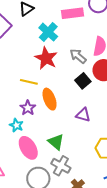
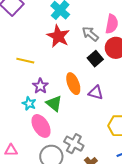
yellow line: (29, 82) -> (25, 61), moved
orange ellipse: (50, 99) -> (73, 84), moved
green triangle: (56, 142) -> (54, 103), moved

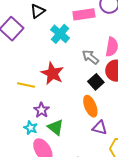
red star: (58, 36) -> (52, 73), moved
orange ellipse: (73, 84) -> (90, 106), moved
purple triangle: (96, 93) -> (100, 128), moved

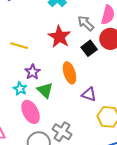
red star: (52, 73) -> (59, 37), moved
orange ellipse: (90, 106) -> (69, 73), moved

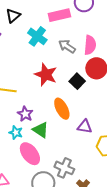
gray arrow: (86, 23) -> (67, 46), moved

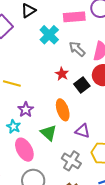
red star: (46, 75) -> (62, 74), moved, size x0.6
green triangle: (41, 130) -> (49, 133), moved
gray cross: (64, 168) -> (71, 161), moved

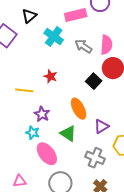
red star: (62, 74) -> (50, 76), moved
purple triangle: (83, 131) -> (101, 126), turned -42

